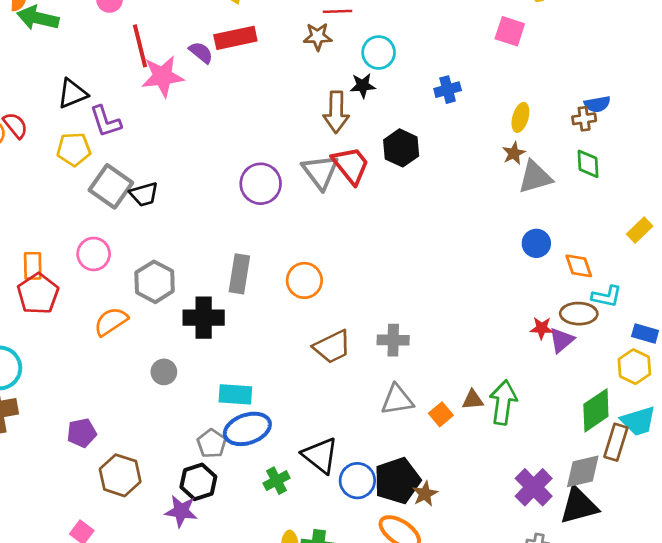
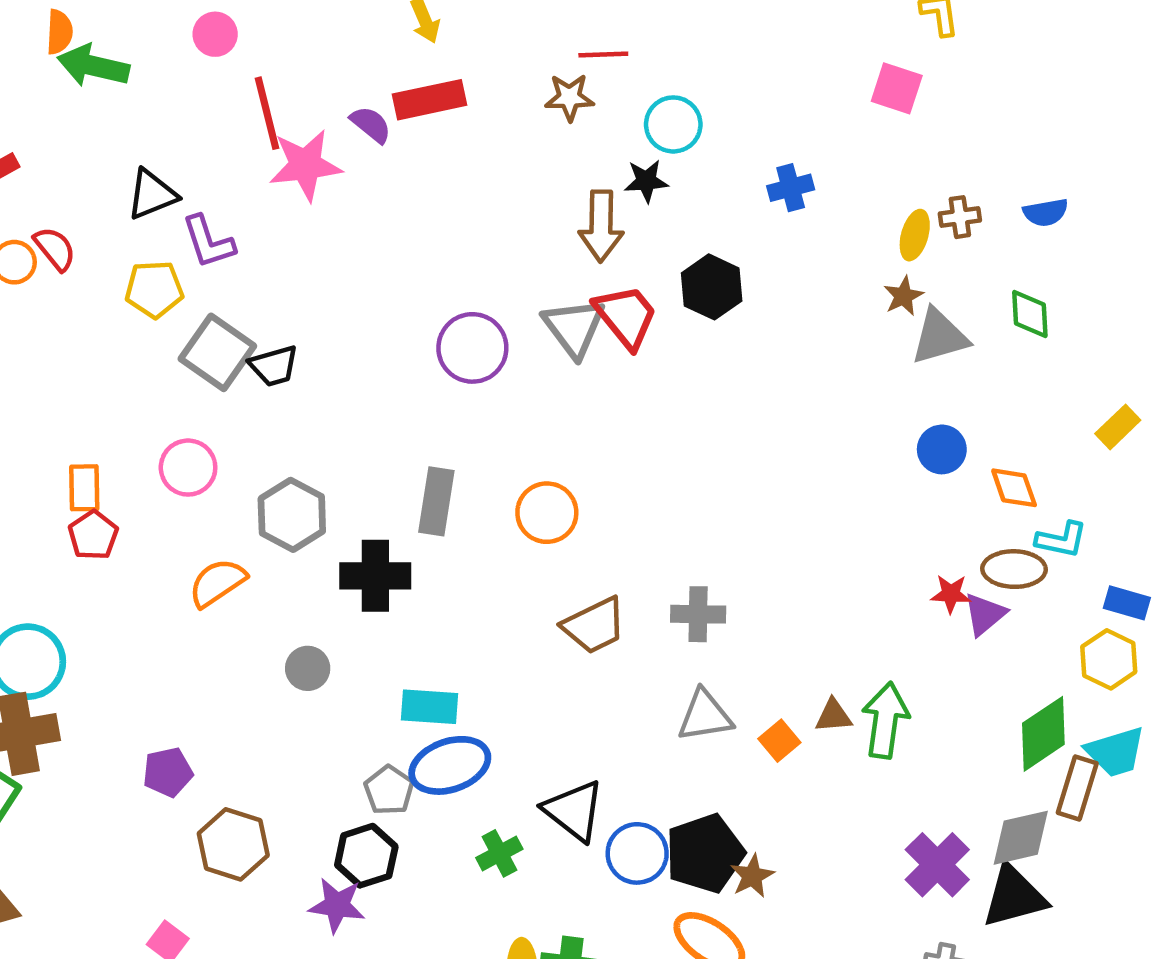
brown cross: (584, 119) -> (960, 217), moved
red pentagon: (38, 294) -> (93, 535), size x0.7

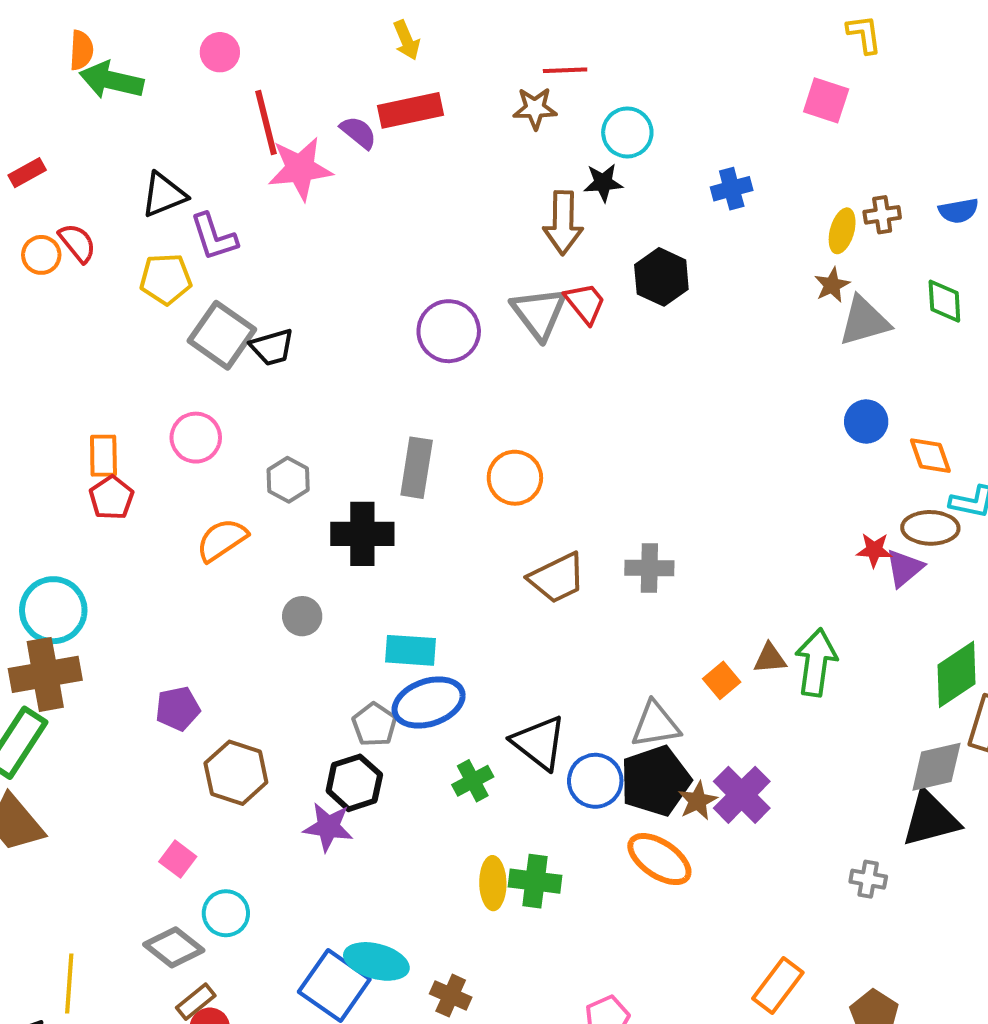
red trapezoid: (626, 316) -> (585, 303), size x0.7
gray hexagon: (292, 515) -> (288, 480), size x0.7
gray triangle: (705, 716) -> (655, 725), moved
purple cross: (937, 865) -> (742, 795), moved

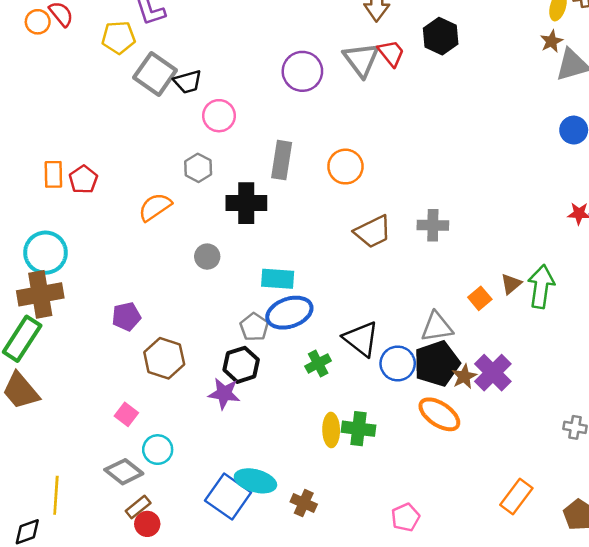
pink circle: (196, 438) -> (219, 116), moved
orange rectangle: (103, 456) -> (53, 174), moved
brown triangle: (770, 658) -> (511, 284), turned -35

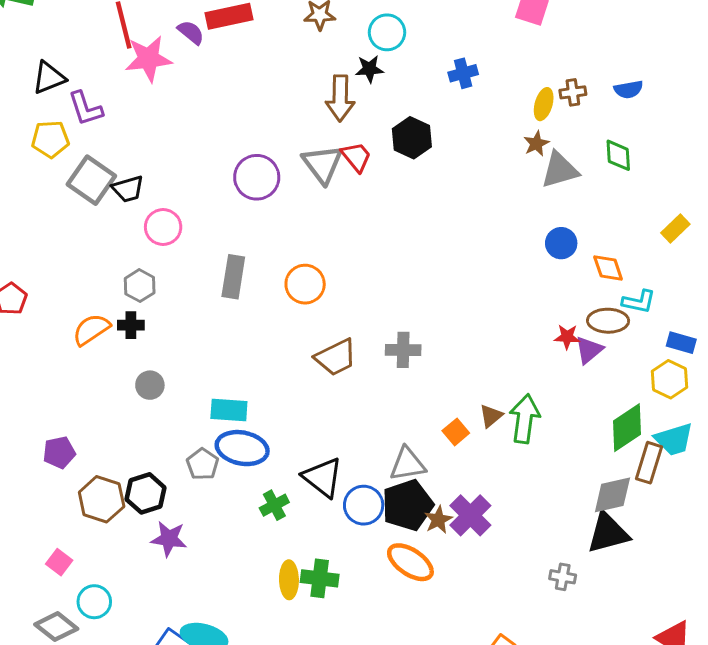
black cross: (246, 203) -> (131, 325), moved, size x0.6
blue ellipse: (289, 313) -> (242, 448), turned 30
black hexagon: (241, 365) -> (145, 493), moved

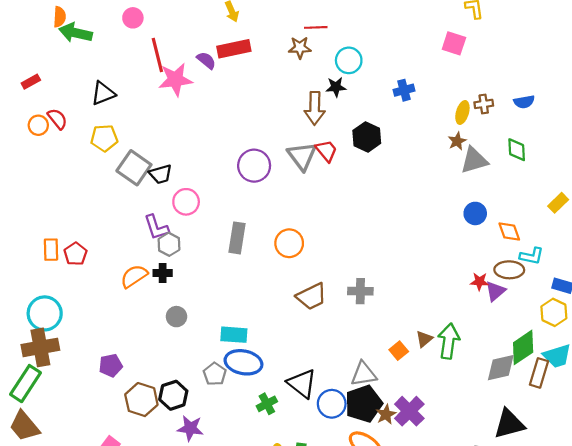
purple L-shape: (85, 108) -> (156, 227), moved
gray diamond: (612, 495) -> (501, 368), moved

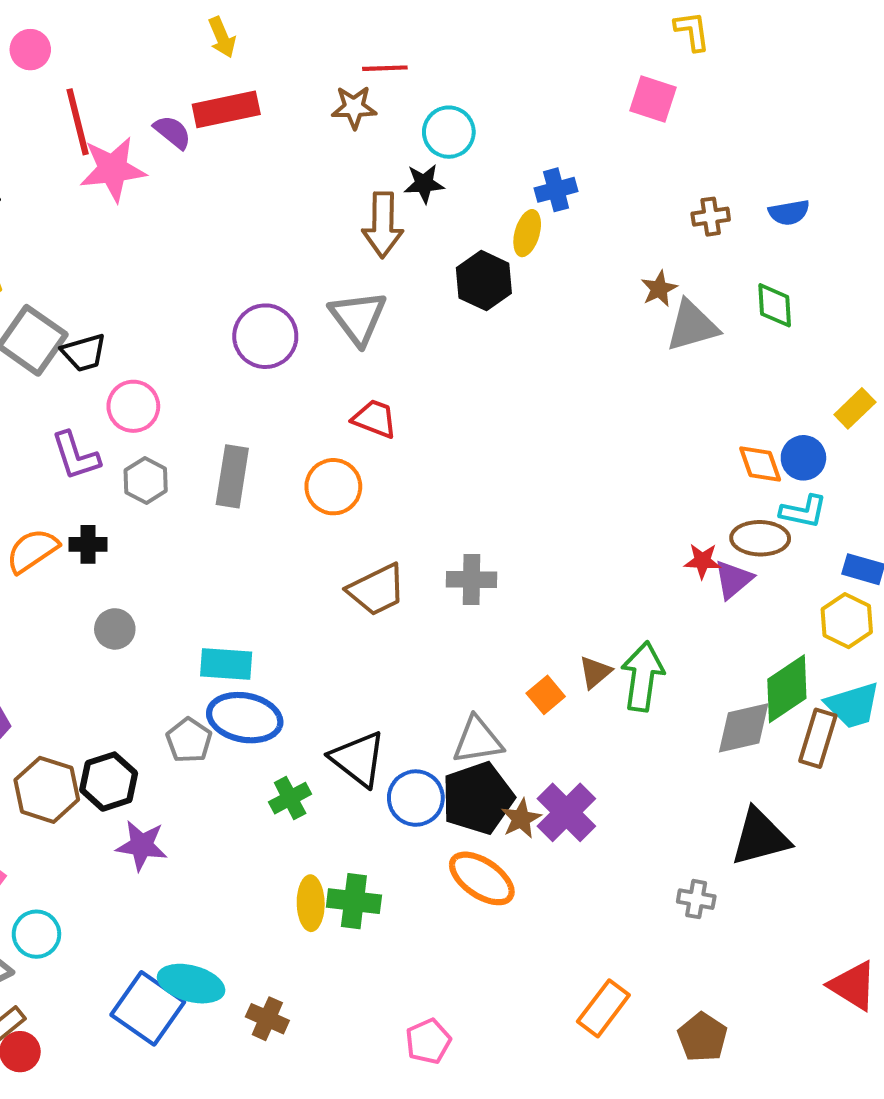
yellow ellipse: (462, 112) -> (527, 233), moved
red trapezoid: (326, 151) -> (375, 419), moved, turned -30
blue circle: (475, 213) -> (803, 458), moved
gray hexagon: (169, 244) -> (146, 481), moved

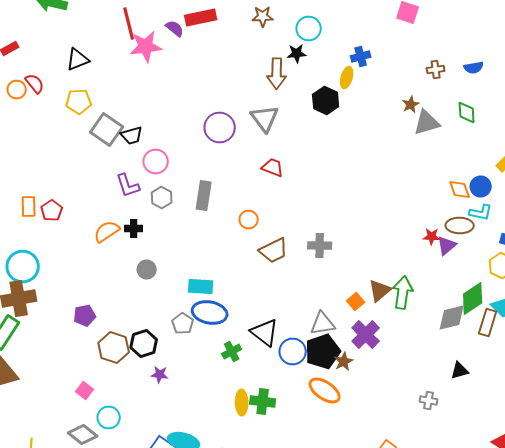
orange circle: (333, 487) -> (249, 220), moved, size x0.7
brown triangle: (595, 672) -> (380, 290), size x1.4
purple cross: (566, 812) -> (366, 334), moved
black triangle: (760, 837) -> (460, 370), size x0.6
purple star: (142, 845) -> (160, 374), size x0.7

